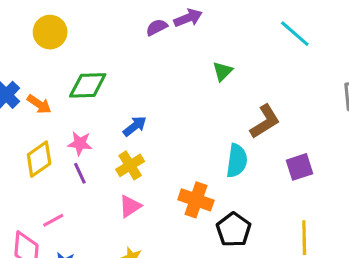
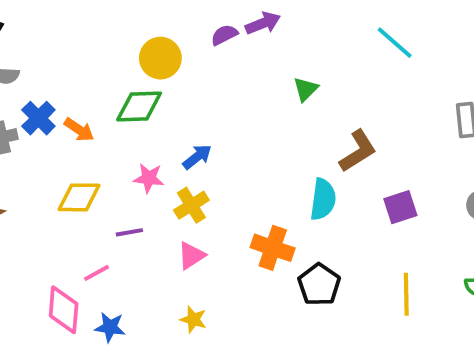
yellow circle: (50, 32) -> (160, 58), moved
pink star: (80, 143) -> (149, 178), moved
yellow diamond: (39, 159) -> (79, 197), turned 36
purple line: (80, 173) -> (129, 232), moved, turned -75

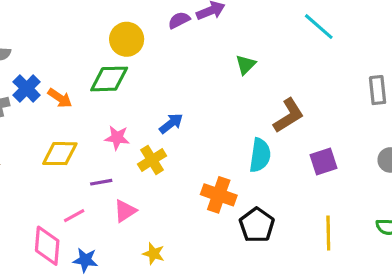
blue arrow: (197, 157) -> (171, 123), moved
pink triangle: (191, 256) -> (125, 211), moved

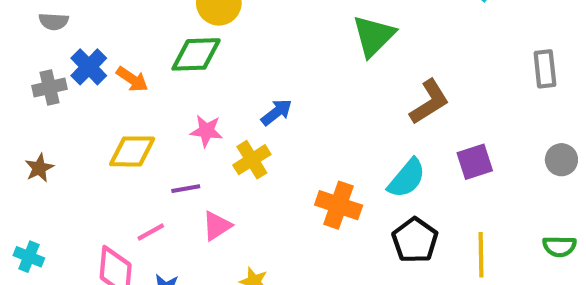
green triangle: (246, 65) -> (374, 36), size x1.6
cyan semicircle: (260, 155) -> (407, 178), moved, turned 32
black pentagon: (257, 225) -> (415, 240), moved

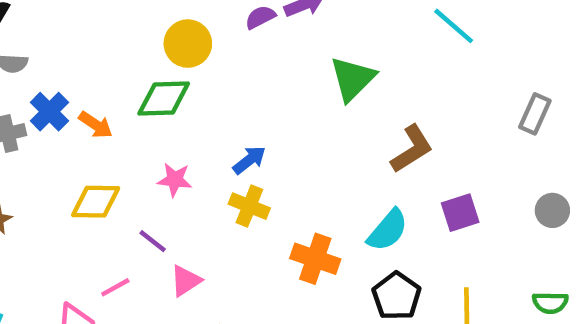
gray rectangle: (545, 69) -> (535, 114), turned 30
yellow cross: (252, 160) -> (249, 206), moved, turned -36
purple line: (186, 189) -> (153, 241), turned 48

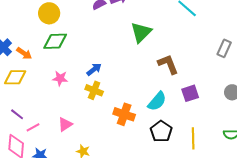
yellow circle: (188, 44) -> (49, 13), moved
brown L-shape: (412, 149) -> (168, 64), turned -80
yellow diamond: (96, 202) -> (15, 77), moved
purple line: (153, 241) -> (17, 114), moved

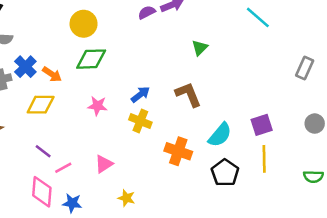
green triangle: (141, 32) -> (200, 48), size x0.6
brown L-shape: (168, 64) -> (188, 94), moved
yellow line: (193, 138) -> (264, 159), moved

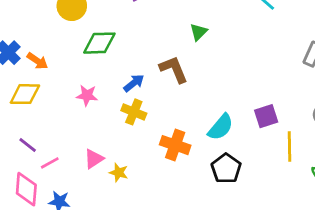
green diamond: (91, 59) -> (99, 43), moved
brown L-shape: (188, 94) -> (174, 69), moved
yellow line: (264, 159) -> (290, 146), moved
yellow star: (126, 198) -> (119, 173), moved

